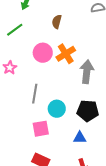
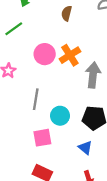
brown semicircle: (57, 22) -> (67, 13), moved
blue triangle: (80, 138) -> (85, 148), turned 40

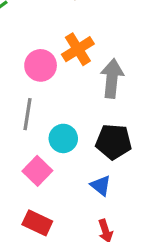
pink circle: (45, 54) -> (41, 65), moved
pink square: (42, 138) -> (37, 171), turned -36

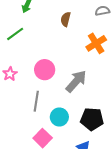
orange cross: (78, 49) -> (96, 43), moved
gray arrow: (112, 78) -> (76, 81), moved, turned 35

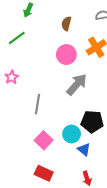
pink circle: (45, 70) -> (66, 55), moved
cyan circle: (59, 117) -> (72, 134), moved

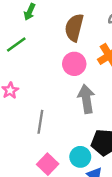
brown semicircle: (66, 24) -> (74, 28), size x1.6
gray arrow: (77, 84) -> (86, 99), turned -50

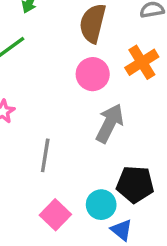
gray arrow: (86, 99) -> (110, 123), turned 36

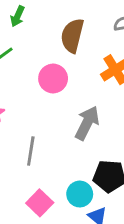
pink circle: (93, 74) -> (53, 78), moved

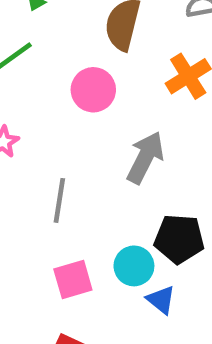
pink square: (40, 203) -> (73, 279), turned 30

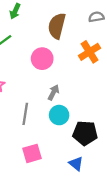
gray arrow: (145, 158) -> (53, 92), moved, size x0.6
cyan circle: (134, 266) -> (59, 115), moved

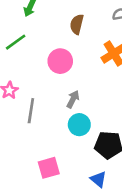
brown semicircle: (57, 26) -> (77, 24), size x0.7
gray line: (25, 114) -> (31, 111), moved

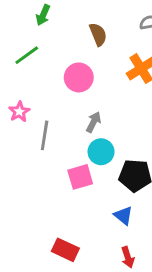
brown semicircle: (77, 24) -> (98, 34), turned 144
pink square: (49, 168) -> (80, 177), moved

